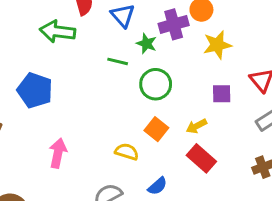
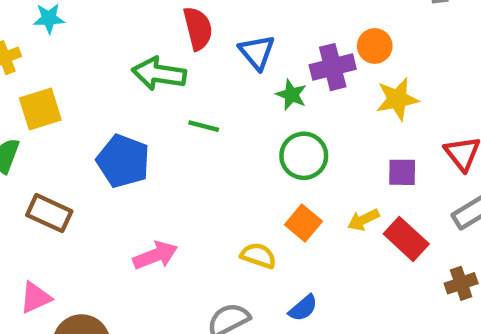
green line: (118, 61) -> (204, 126), moved
pink arrow: (58, 153) -> (155, 255), turned 56
red rectangle: (201, 158) -> (406, 239), moved

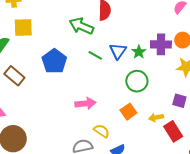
blue triangle: (257, 52) -> (118, 51), moved
pink arrow: (155, 255) -> (85, 103), moved
yellow semicircle: (258, 256) -> (102, 131), moved

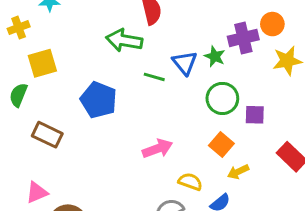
purple square: (179, 101) -> (255, 115), moved
yellow arrow: (156, 117) -> (238, 172), moved

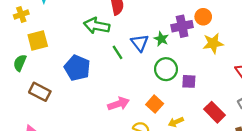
green line: (154, 77) -> (118, 52), turned 40
orange square: (221, 145) -> (155, 104), moved

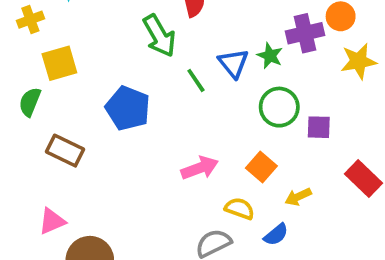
green arrow: (97, 26) -> (159, 36), turned -130

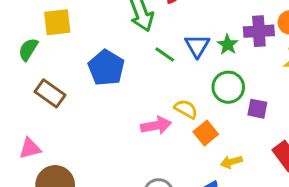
green line: (196, 80) -> (165, 55), turned -30
yellow semicircle: (240, 209) -> (186, 109), moved

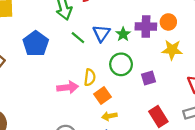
yellow semicircle: (186, 109) -> (90, 77), turned 63
purple square: (257, 109) -> (149, 78), moved, turned -32
yellow arrow: (231, 162) -> (109, 116), moved

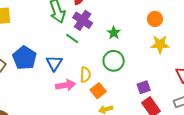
purple cross: (146, 26) -> (83, 20), moved, turned 36
blue triangle: (101, 33) -> (54, 63), moved
blue pentagon: (36, 44) -> (25, 58), moved
purple square: (149, 78) -> (144, 87), moved

